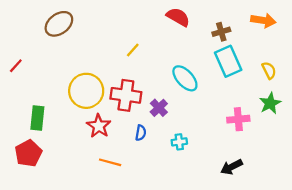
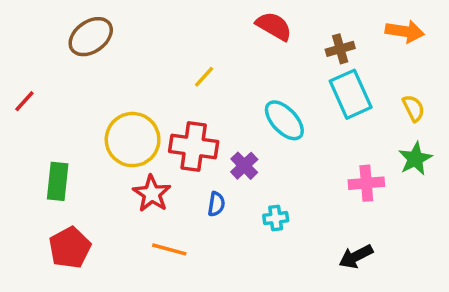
red pentagon: (28, 153) -> (70, 248), moved

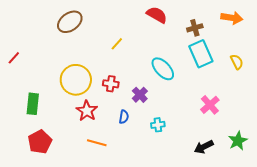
brown ellipse: (91, 37) -> (70, 22), moved
red cross: (194, 147) -> (111, 84), size x0.6
green star: (415, 159) -> (238, 141), moved
pink cross: (366, 183) -> (210, 105), turned -36

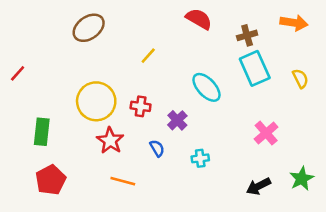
blue semicircle: (124, 117) -> (157, 148), turned -40

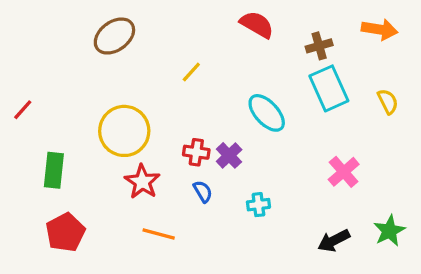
red line: (18, 73) -> (23, 110), moved
red cross: (141, 106) -> (196, 152), moved

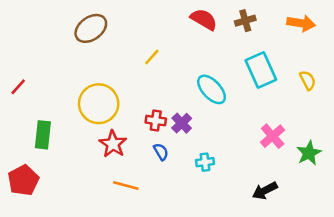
brown cross: (319, 46) -> (245, 21), moved
green star: (389, 231) -> (309, 153), moved
red pentagon: (65, 232) -> (23, 180), moved

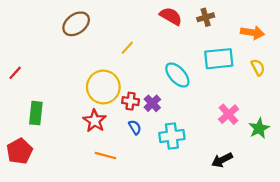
orange arrow: (301, 23) -> (252, 33), moved
cyan rectangle: (261, 70) -> (219, 59), turned -72
yellow circle: (99, 104) -> (103, 87), moved
cyan cross: (205, 162) -> (172, 136), size x1.6

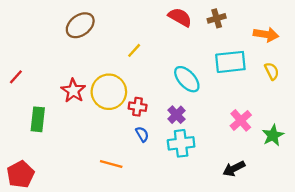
purple cross: (152, 103) -> (177, 115), moved
red star: (95, 121) -> (73, 91), moved
red pentagon: (19, 151) -> (21, 174), moved

